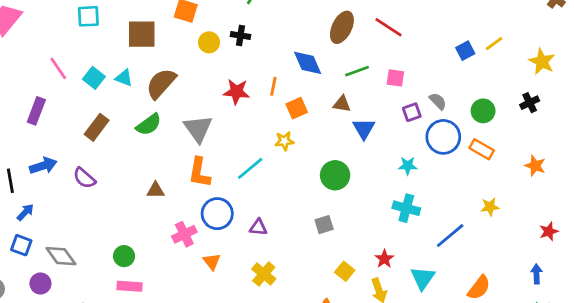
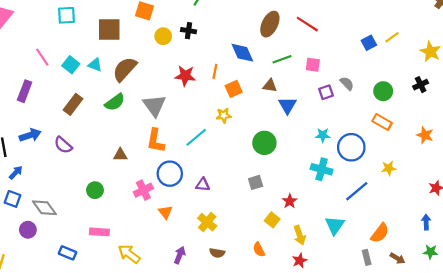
blue circle: (443, 137) -> (351, 147), moved
green circle: (124, 256) -> (95, 190), moved
red star: (384, 259) -> (290, 201), moved

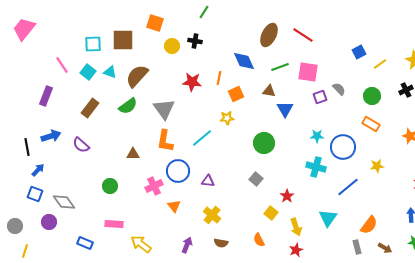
cyan square: (66, 15) -> (93, 44), moved
yellow line: (392, 37) -> (380, 64), moved
pink square: (313, 65) -> (308, 72), size x1.5
gray square: (256, 182) -> (256, 179), turned -32

